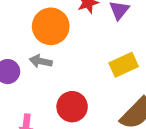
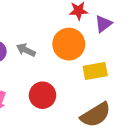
orange circle: (51, 26) -> (69, 44), moved

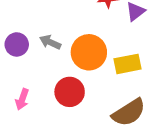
orange circle: (69, 44) -> (89, 52), moved

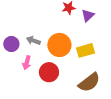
pink arrow: (22, 99) -> (27, 63), moved

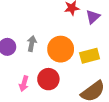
gray arrow: (33, 41) -> (32, 44), turned 80
pink arrow: (27, 63) -> (24, 84), moved

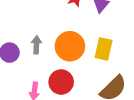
yellow rectangle: (90, 56) -> (104, 49), turned -54

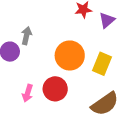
gray arrow: (36, 45) -> (26, 36), moved

